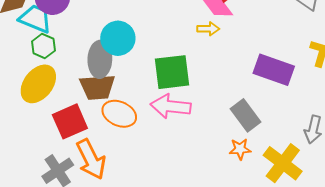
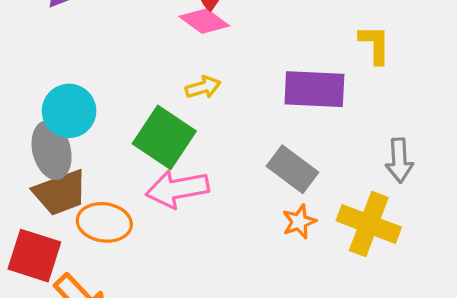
yellow arrow: (208, 29) -> (203, 87), moved
green square: (172, 72) -> (164, 137), turned -33
red square: (70, 121) -> (34, 256), turned -32

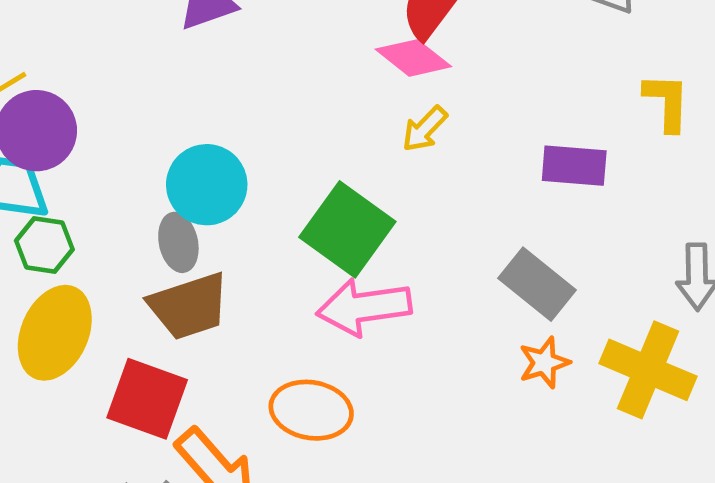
yellow arrow: (203, 87) -> (425, 129), moved, turned 148
purple rectangle: (314, 89) -> (574, 166), size x0.7
gray ellipse: (52, 150) -> (178, 242), size x0.7
orange ellipse: (104, 222) -> (311, 410), moved

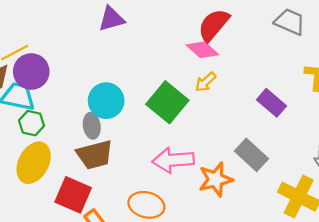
purple rectangle: (574, 166) -> (272, 103), turned 32
green square: (347, 229) -> (167, 102), moved
orange star: (544, 363) -> (216, 179), moved, size x1.5

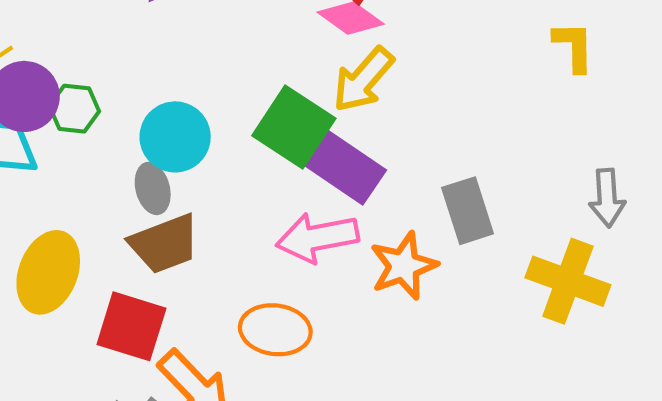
yellow arrow: (205, 82) -> (363, 80), size x1.6
purple rectangle: (272, 103) -> (344, 167), moved, size x1.4
green hexagon: (32, 123) -> (74, 109), moved
gray rectangle: (251, 155) -> (468, 211), turned 36

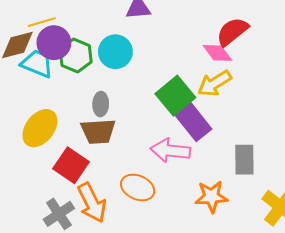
green hexagon: (74, 109) -> (76, 56), size x1.4
cyan circle: (175, 137) -> (115, 52), moved
orange star: (404, 266) -> (211, 196), moved

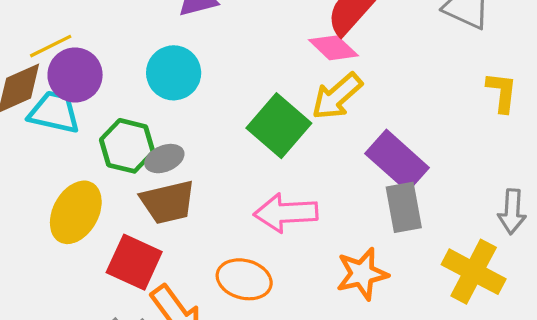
green hexagon: (76, 56) -> (127, 146), moved
gray ellipse: (101, 104) -> (164, 159), turned 75
purple rectangle: (193, 121) -> (397, 161), moved

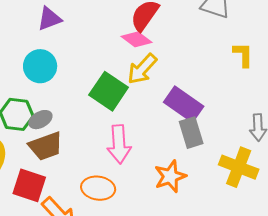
pink arrow: (286, 213) -> (119, 144), turned -84

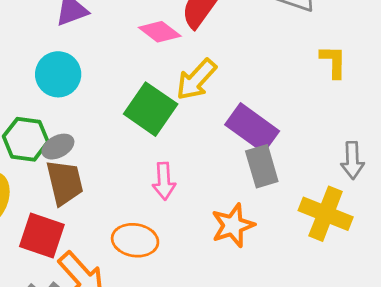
pink diamond: (137, 39) -> (160, 32), moved
pink arrow: (119, 144) -> (164, 181), size x0.7
brown trapezoid: (46, 146) -> (65, 183), turned -84

